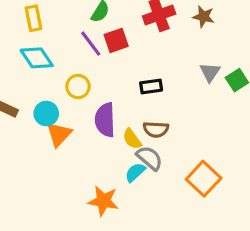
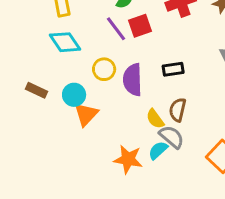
purple semicircle: (105, 120) -> (133, 80), moved
brown semicircle: (156, 129) -> (178, 110), turned 100
orange star: (103, 201) -> (128, 159), moved

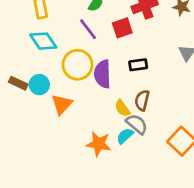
red square: (140, 26) -> (122, 28), moved
yellow circle: (104, 69) -> (78, 65), size x1.5
cyan circle: (74, 95) -> (39, 85), moved

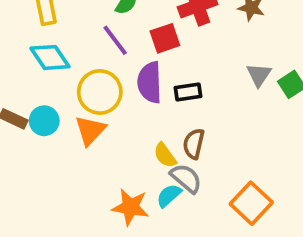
purple semicircle: (103, 74) -> (150, 82), moved
orange triangle: (62, 104) -> (90, 130), moved

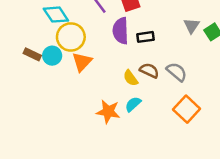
yellow circle: (100, 92) -> (71, 37), moved
brown semicircle: (194, 144) -> (149, 71), turned 102
gray semicircle: (186, 178) -> (177, 72), moved

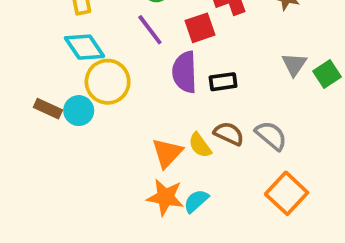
orange triangle: (82, 62) -> (167, 153), moved
cyan semicircle: (133, 104) -> (196, 201), moved

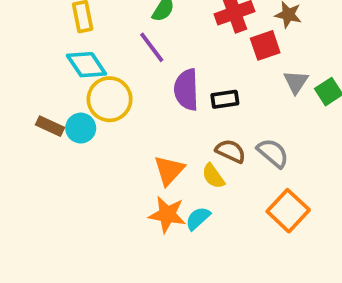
red square: (200, 28) -> (265, 45), moved
yellow semicircle: (200, 145) -> (213, 176), moved

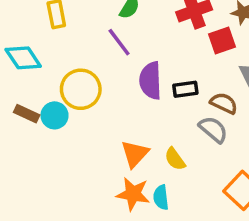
cyan diamond: (86, 65) -> (23, 58), moved
brown semicircle: (231, 151) -> (224, 103), moved
gray semicircle: (273, 153) -> (213, 129), moved
cyan semicircle: (198, 218) -> (161, 197), turned -55

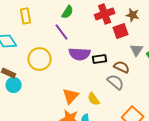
purple semicircle: (150, 81) -> (80, 54), turned -85
cyan circle: (55, 115) -> (14, 85), moved

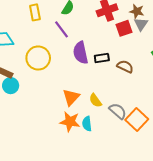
yellow rectangle: (26, 16) -> (35, 12), moved
gray triangle: (137, 50) -> (141, 24), moved
purple semicircle: (80, 54) -> (81, 53), turned 75
gray semicircle: (116, 82) -> (118, 111), moved

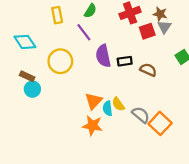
cyan semicircle: (87, 124) -> (108, 108), moved

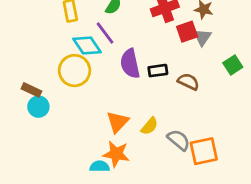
gray triangle: (164, 27) -> (202, 37), moved
cyan diamond: (25, 42) -> (87, 46), moved
yellow semicircle: (118, 104) -> (150, 126), turned -104
cyan semicircle: (108, 108) -> (100, 166), moved, turned 96
orange square: (160, 123) -> (204, 151), turned 35

